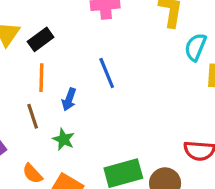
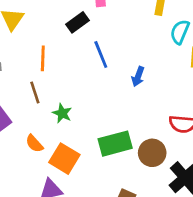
black rectangle: (41, 39) -> (78, 22), moved
blue arrow: (69, 99) -> (138, 77), moved

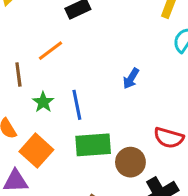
blue line: (101, 55) -> (77, 105), moved
orange line: (43, 58) -> (51, 51), moved, turned 40

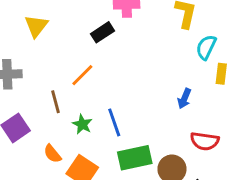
blue arrow: (131, 78) -> (184, 99), moved

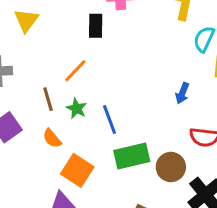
black rectangle: (103, 32) -> (96, 26), turned -55
green star: (82, 124) -> (76, 108), moved
orange semicircle: (52, 154) -> (52, 138), moved

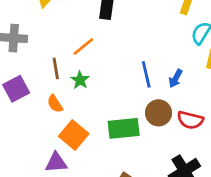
blue line: (110, 119) -> (146, 74), moved
brown circle: (171, 167) -> (159, 113), moved

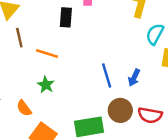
orange line: (83, 46) -> (47, 54), turned 60
brown line: (56, 68) -> (19, 38), moved

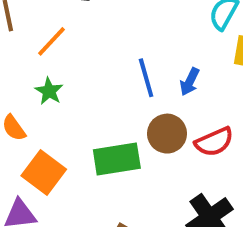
orange line: (47, 54) -> (51, 41), turned -65
red semicircle: (150, 115) -> (214, 142), turned -35

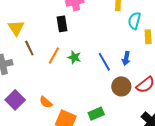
green star: (49, 91) -> (74, 57), moved
green rectangle: (117, 159) -> (96, 114), moved, size x0.7

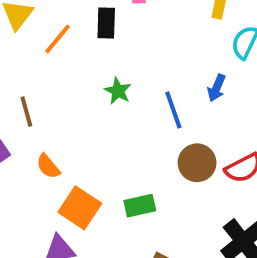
brown line: (29, 48) -> (26, 112), moved
orange line: (54, 55) -> (57, 39), moved
blue arrow: (126, 58) -> (217, 88), moved

